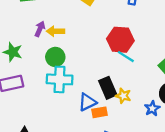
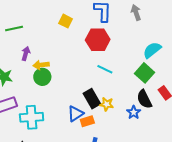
yellow arrow: (56, 31) -> (41, 65), moved
red hexagon: (120, 40) -> (98, 40), moved
cyan cross: (60, 79) -> (32, 117), moved

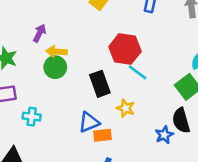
red hexagon: (98, 40) -> (125, 49), moved
black rectangle: (92, 99) -> (100, 84), moved
yellow star: (107, 104) -> (126, 108), moved
cyan cross: (32, 117) -> (32, 117), size x0.6

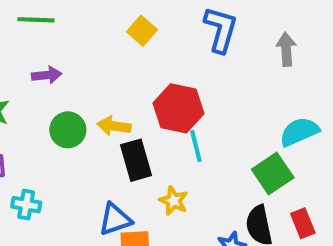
purple arrow: (40, 33) -> (47, 75), turned 54
yellow arrow: (56, 52) -> (114, 126), moved
cyan line: (138, 72) -> (196, 146), turned 36

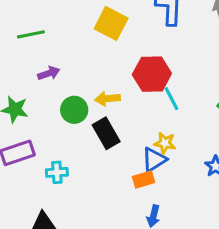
yellow square: (142, 31) -> (111, 23), size x1.5
black rectangle: (136, 160) -> (106, 133), moved
blue triangle: (115, 219) -> (154, 160), moved

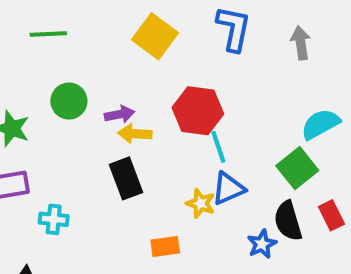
purple arrow: (49, 73) -> (120, 114), moved
green circle: (74, 110) -> (69, 101), moved
blue triangle: (154, 160) -> (228, 189), moved

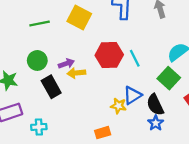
green line: (48, 34) -> (40, 24), moved
cyan line: (218, 147) -> (135, 58), moved
black rectangle: (126, 178) -> (51, 87), moved
black semicircle: (288, 221) -> (155, 105), moved

